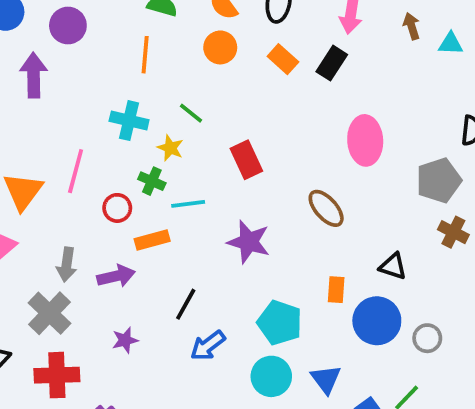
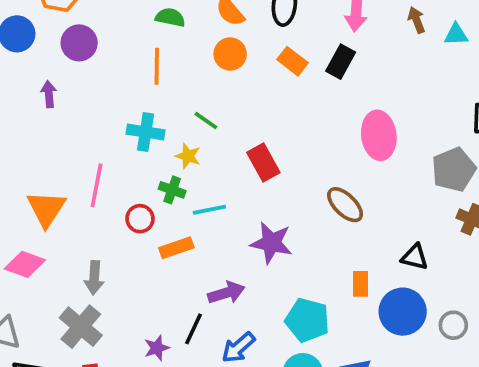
purple arrow: (34, 75) -> (49, 94), size x0.6
purple arrow: (116, 276) -> (226, 293), moved
black line: (186, 304) -> (194, 329), moved

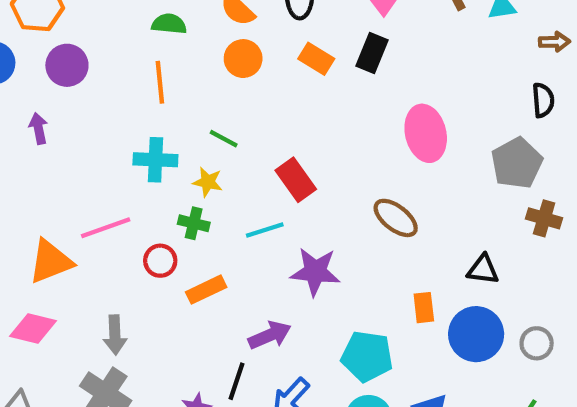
pink line: (97, 185) -> (106, 228), turned 66
orange triangle: (46, 209) -> (51, 261), turned 42
cyan line: (209, 210) -> (265, 230), moved

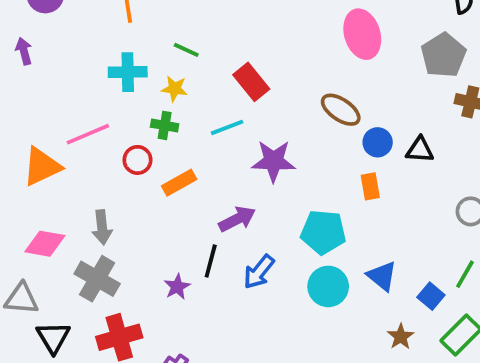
pink diamond: (33, 329) -> (45, 244), moved
blue circle: (476, 334) -> (378, 142), moved, size x0.6

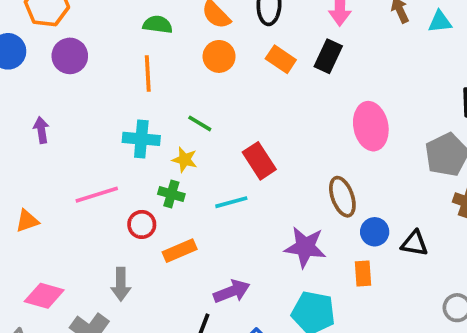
purple arrow: (24, 51) -> (41, 130), moved
brown ellipse: (341, 110) -> (342, 197), turned 30
purple star: (274, 161) -> (305, 247), moved
orange triangle: (42, 167) -> (27, 221), moved, size x0.6
gray arrow: (102, 227) -> (121, 284), moved

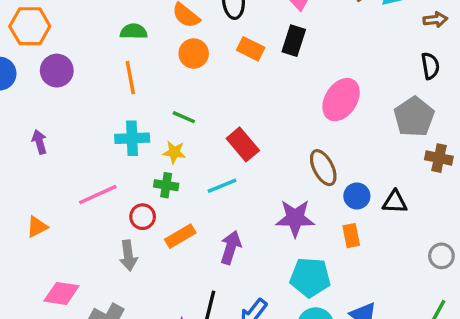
pink ellipse: (371, 126) -> (341, 100), turned 51
gray arrow: (121, 284) -> (128, 255), moved
purple arrow: (232, 291) -> (231, 247), moved, turned -44

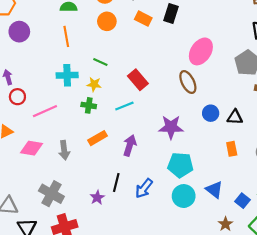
brown ellipse: (323, 168) -> (188, 82), moved
red circle: (143, 217) -> (17, 97), moved
orange rectangle: (351, 236) -> (232, 149), moved
pink diamond: (61, 293) -> (32, 148), moved

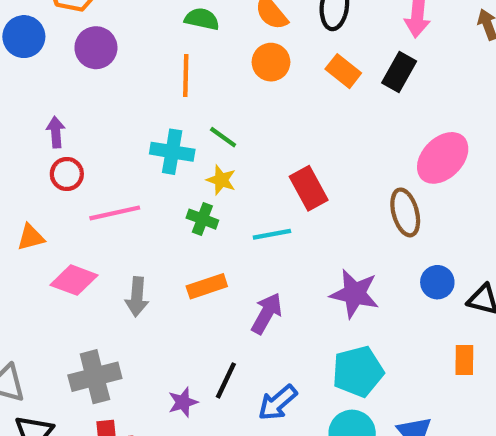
green line: (100, 62) -> (223, 137), moved
cyan pentagon: (180, 165) -> (358, 371), turned -30
gray cross: (51, 194) -> (95, 377), turned 35

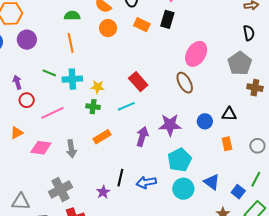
green line: (223, 137) -> (49, 73), moved
blue circle: (437, 282) -> (205, 121), moved
purple arrow: (267, 313) -> (142, 137), moved
blue arrow: (278, 403) -> (146, 182), turned 42

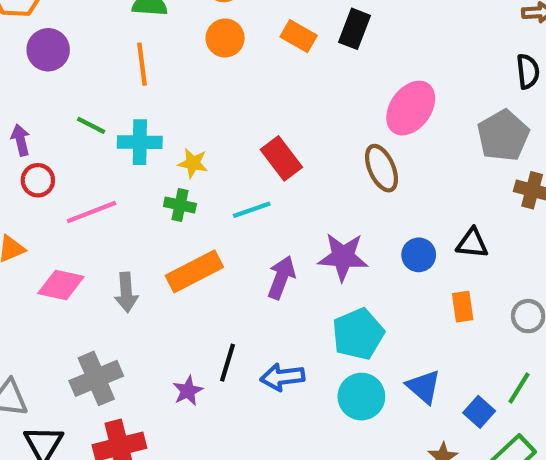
orange rectangle: (102, 137) -> (194, 271), size x1.4

